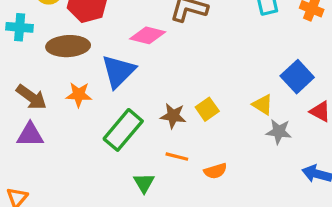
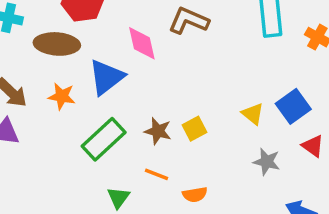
pink diamond: (148, 35) -> (142, 43), turned 56
yellow triangle: (263, 105) -> (253, 114), moved

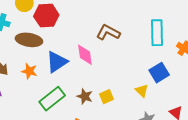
pink diamond: (142, 43) -> (85, 55), moved
blue square: (293, 106) -> (159, 73), moved

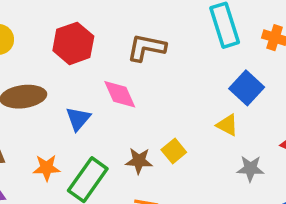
red hexagon: (46, 16) -> (73, 43), moved
blue triangle: (57, 62) -> (78, 119), size x0.7
orange star: (29, 71) -> (47, 168), moved

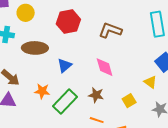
pink diamond: (120, 94) -> (105, 67), moved
yellow square: (174, 151) -> (129, 101), moved

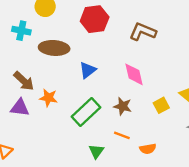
orange star: (42, 91) -> (48, 98), moved
yellow square: (129, 101) -> (161, 105), moved

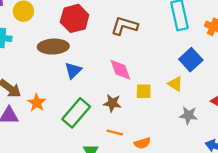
brown ellipse: (54, 48) -> (53, 47), moved
orange star: (48, 98) -> (37, 103), turned 30
yellow square: (161, 105) -> (144, 91), moved, turned 35

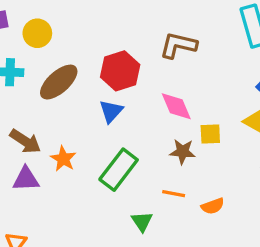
red hexagon: (75, 18) -> (120, 71), moved
brown ellipse: (53, 47) -> (59, 82), moved, turned -36
brown star: (112, 103) -> (182, 152), moved

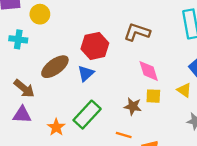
brown ellipse: (59, 82) -> (55, 67), moved
pink diamond: (176, 106) -> (149, 71), moved
orange star: (63, 159) -> (56, 127), moved

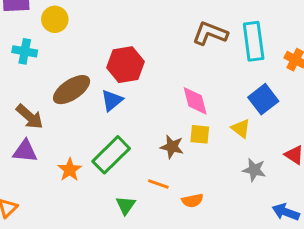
brown L-shape: (137, 32) -> (210, 33), moved

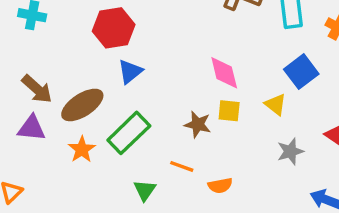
red hexagon: (126, 65) -> (114, 28), moved
brown ellipse: (72, 90) -> (82, 105), moved
gray star: (254, 170) -> (290, 151), turned -30

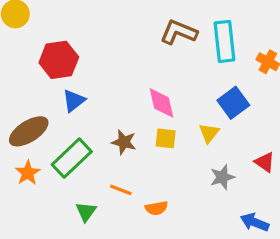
yellow triangle: (276, 105) -> (209, 133), turned 30
brown star: (198, 124) -> (124, 142), moved

